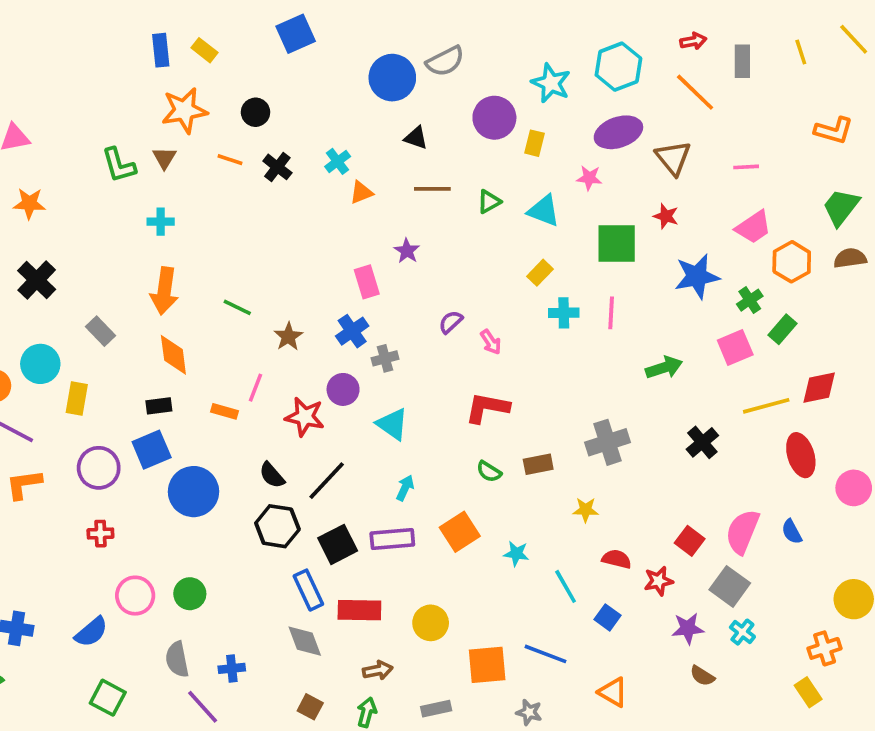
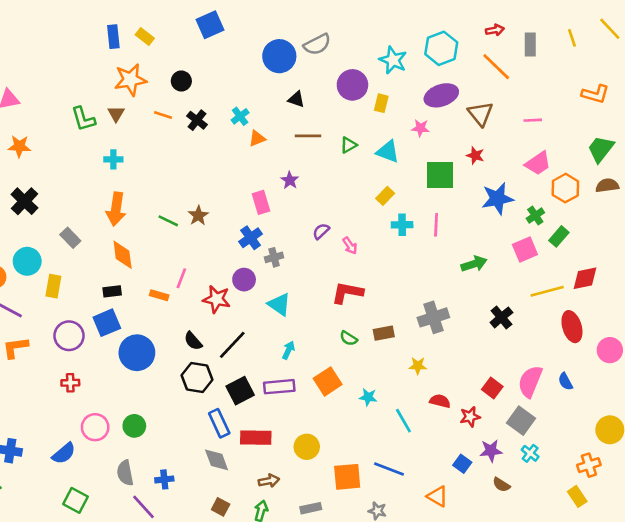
brown star: (288, 337) -> (198, 216), moved
blue square: (607, 617) -> (462, 464), moved

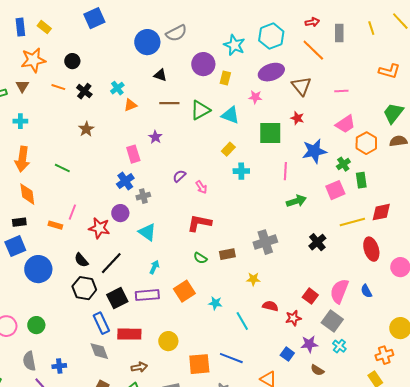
green triangle: (349, 145) -> (200, 110), size x1.5
brown star: (198, 216) -> (86, 129), moved
pink line: (436, 225) -> (285, 171), moved
green rectangle: (559, 236) -> (361, 180), turned -49

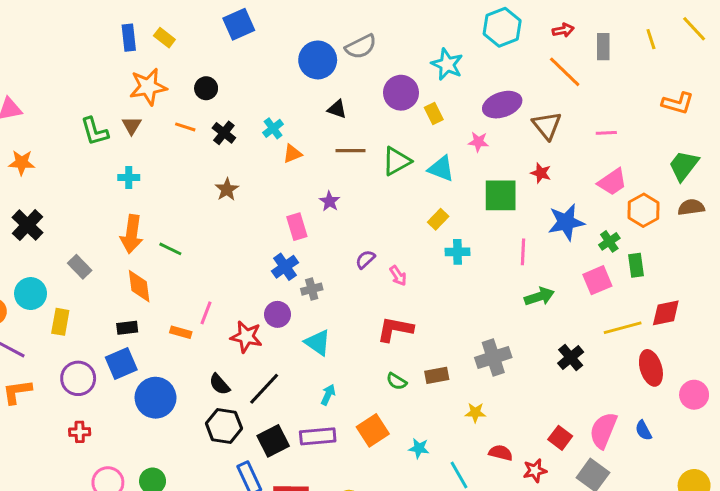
cyan hexagon: (271, 36) -> (502, 27), moved
yellow rectangle: (225, 78) -> (434, 114), turned -40
green line: (62, 168) -> (170, 249), moved

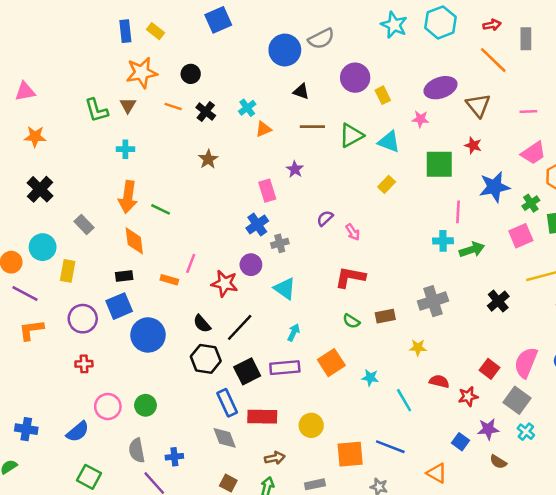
cyan star: (447, 64) -> (394, 25), moved
cyan cross: (458, 252) -> (443, 241), moved

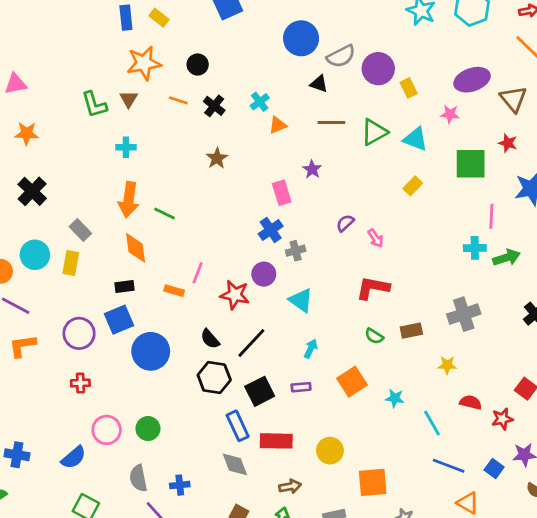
gray semicircle: (321, 39) -> (341, 56), moved
yellow rectangle: (68, 271) -> (71, 263), moved
purple rectangle: (285, 368) -> (301, 387), size x0.6
blue line: (390, 447) -> (449, 466), moved

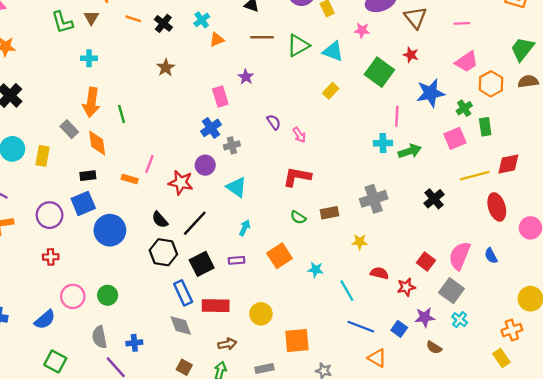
green square: (471, 164) -> (379, 72), turned 36
green line: (165, 213) -> (122, 114), turned 48
purple semicircle: (345, 223) -> (274, 122), turned 98
gray rectangle: (80, 230) -> (69, 129), moved

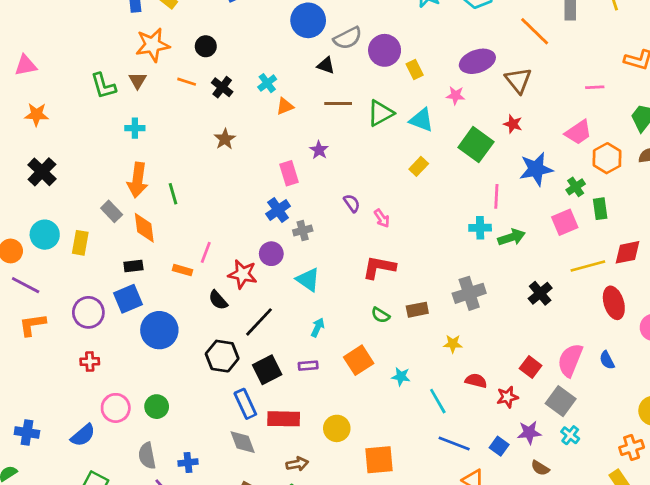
pink line: (462, 23) -> (595, 87), moved
black semicircle: (160, 220) -> (218, 300), moved

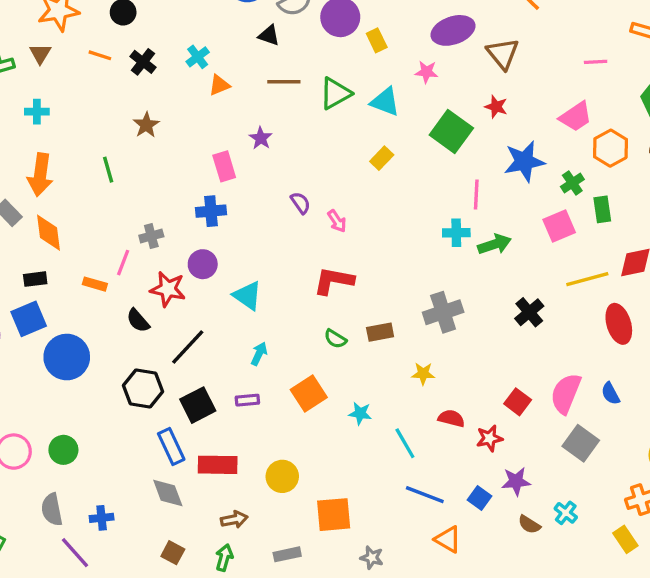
green line: (173, 194) -> (108, 170), moved
blue cross: (278, 210) -> (211, 211), turned 30
gray cross: (303, 231) -> (151, 236), moved
gray square: (561, 401) -> (581, 443), moved
cyan cross: (570, 435) -> (566, 513), moved

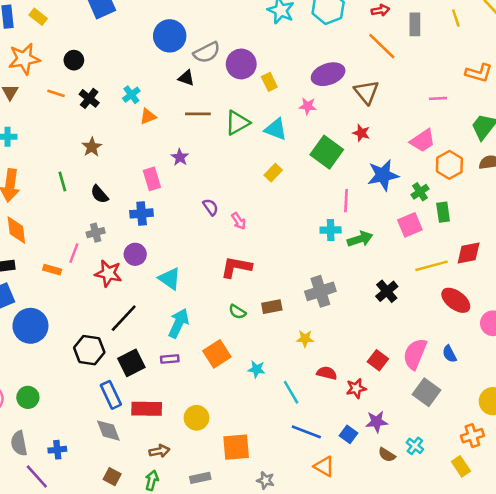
black semicircle: (138, 321) -> (99, 194), moved
red ellipse: (619, 324) -> (456, 300), turned -36
cyan arrow: (259, 354) -> (179, 323), size x1.6

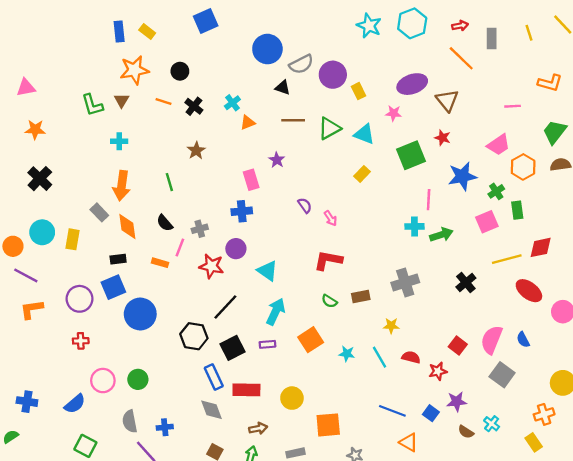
green square: (327, 152) -> (411, 155), turned 32
black semicircle: (99, 194) -> (165, 223), moved
cyan line: (291, 392) -> (380, 357), moved

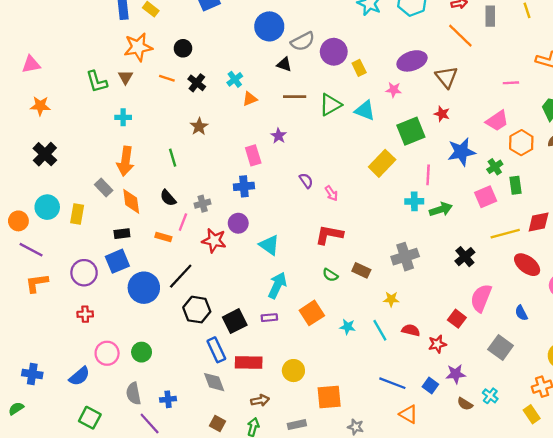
yellow rectangle: (362, 174) -> (382, 163), moved, size x1.6
brown rectangle: (361, 296) -> (361, 270), turned 36
black line: (225, 307) -> (181, 276), moved
pink semicircle: (492, 340) -> (481, 298), moved

